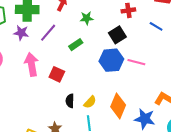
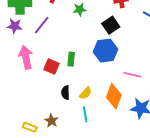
green rectangle: (76, 45) -> (71, 59), moved, turned -48
pink line: (136, 62) -> (132, 75), moved

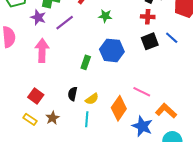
black square: (111, 25) -> (150, 41), moved
blue hexagon: (106, 51) -> (112, 50), moved
red square: (52, 67) -> (36, 96), moved

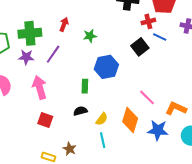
red cross: (148, 17) -> (148, 21), moved
pink line: (142, 92) -> (147, 97), turned 36
black semicircle: (73, 94) -> (80, 111), moved, turned 80
red square: (36, 96) -> (45, 120), moved

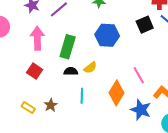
green rectangle: (85, 86) -> (68, 47), moved, size x1.6
yellow semicircle: (102, 119) -> (90, 68), moved
cyan line: (103, 140) -> (82, 96), moved

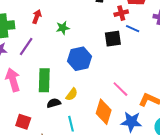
black square: (145, 25) -> (113, 39), turned 30
red square: (35, 71) -> (23, 122), moved

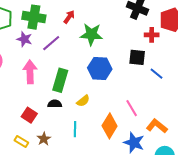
green star: (63, 28) -> (91, 34), size x1.6
blue line: (133, 29) -> (157, 74), moved
black semicircle: (54, 103) -> (55, 104), moved

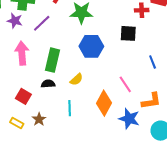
blue line: (157, 74) -> (153, 62), moved, turned 32
orange L-shape: (157, 126) -> (151, 101), turned 135

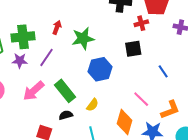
pink arrow: (22, 53) -> (34, 91), turned -115
green rectangle: (53, 60) -> (65, 91), turned -40

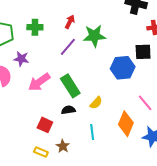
green cross: (23, 37) -> (35, 27), size x0.7
purple line: (47, 57) -> (68, 47), moved
purple star: (20, 61) -> (21, 59), moved
blue hexagon: (100, 69) -> (123, 68), moved

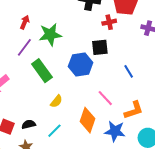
green rectangle: (70, 86) -> (42, 71), moved
black semicircle: (68, 110) -> (29, 124), moved
cyan line: (92, 132) -> (54, 131), turned 56

